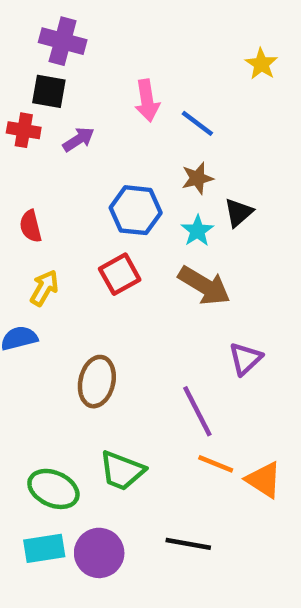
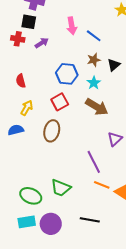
black triangle: (239, 212) -> (114, 65), moved
brown ellipse: (97, 382) -> (52, 131), moved

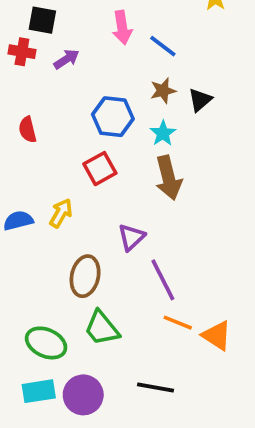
brown arrow: (97, 107) -> (169, 178), turned 45
yellow arrow: (27, 108) -> (61, 213), moved
brown ellipse: (52, 131) -> (85, 276), moved
purple triangle: (115, 139) -> (131, 237), moved
green trapezoid: (61, 188) -> (102, 328), turned 30

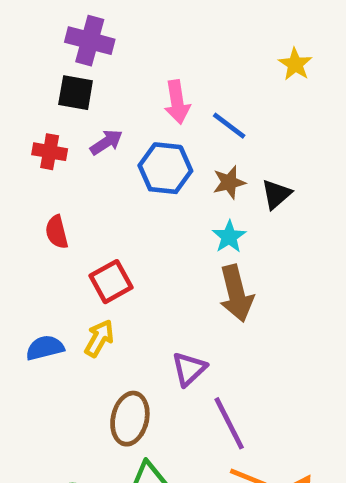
red cross: (22, 52) -> (50, 152), moved
blue hexagon: (113, 117) -> (165, 168), moved
red square: (100, 169) -> (111, 282), moved

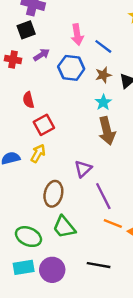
black square: (76, 93) -> (26, 30), turned -30
red semicircle: (57, 232) -> (28, 100), moved

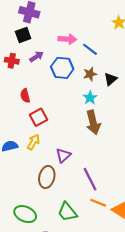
pink arrow: (77, 35) -> (67, 39), turned -78
purple triangle: (83, 169) -> (63, 155), moved
green trapezoid: (64, 227) -> (67, 212), moved

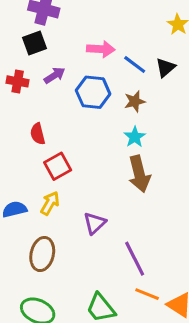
black triangle: (111, 79) -> (166, 68), moved
brown ellipse: (47, 177) -> (42, 254), moved

